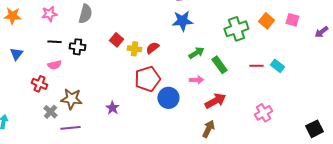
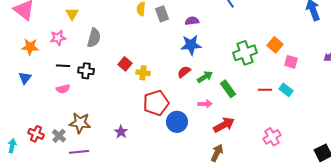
orange star: (12, 16) -> (30, 47), moved
pink square: (292, 20) -> (291, 62), moved
red semicircle: (152, 48) -> (184, 72), moved
red cross: (39, 84) -> (36, 134), moved

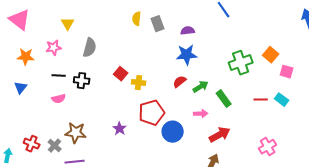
purple star: (121, 132) -> (120, 129), moved

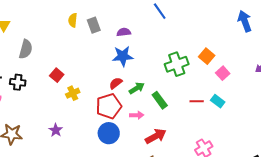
pink square: (287, 72) -> (223, 73), turned 32
yellow cross: (139, 83) -> (73, 93), moved, turned -32
red pentagon: (152, 113) -> (109, 106), moved

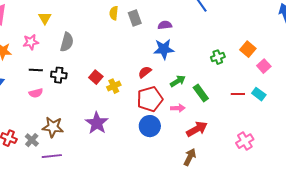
green cross: (177, 64) -> (218, 57), size x0.6
red square: (57, 75) -> (96, 77), moved
red semicircle: (116, 83) -> (145, 72), moved
purple star: (56, 130) -> (97, 123), size x1.6

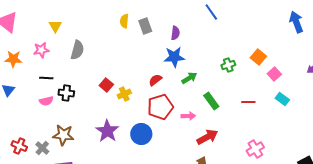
purple semicircle: (165, 25) -> (175, 33), turned 104
black cross: (59, 75) -> (66, 93), moved
green arrow: (178, 81) -> (189, 78), moved
cyan rectangle: (259, 94) -> (282, 99), moved
blue circle: (150, 126) -> (141, 134), moved

